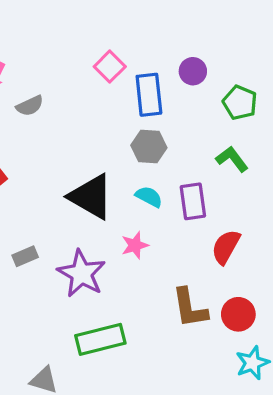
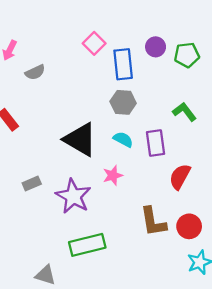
green pentagon: (240, 103) -> (187, 55), moved, turned -30

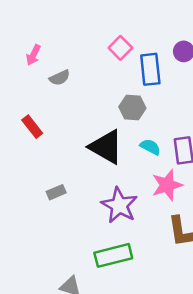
gray hexagon: (123, 102) -> (132, 107), moved
pink star: (113, 175) -> (167, 185), moved, size x1.5
purple star: (73, 196) -> (119, 205), moved

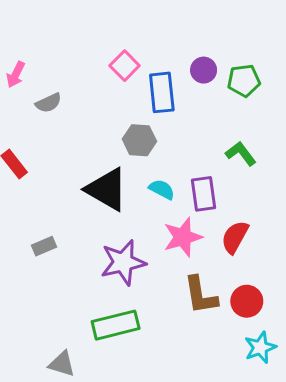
purple star: (119, 205) -> (123, 262), turned 30

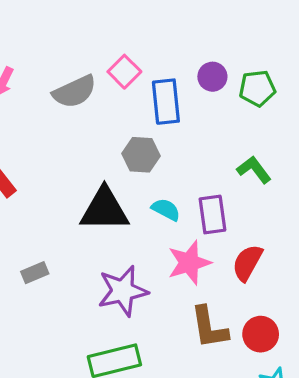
gray semicircle: (48, 103) -> (75, 92), moved, size x1.5
black triangle: (107, 189) -> (104, 210), turned -30

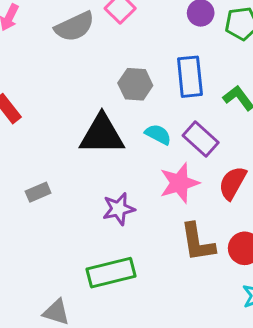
blue rectangle: (166, 102) -> (190, 77), moved
purple rectangle: (212, 215) -> (201, 139), turned -40
purple star: (123, 291) -> (119, 209), size x0.7

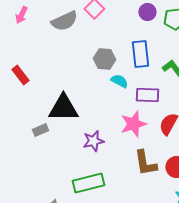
black triangle: (102, 134) -> (63, 108), moved
cyan semicircle: (158, 134) -> (119, 81), moved
purple rectangle: (201, 139) -> (147, 95), turned -40

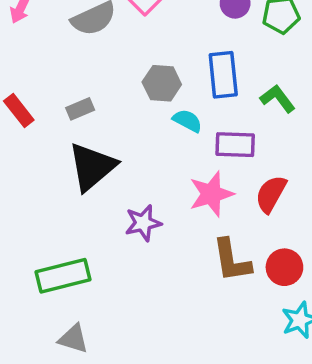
black triangle: (63, 108) -> (92, 167), turned -40
gray rectangle: (40, 130) -> (80, 109), moved
green rectangle: (88, 183) -> (63, 276), moved

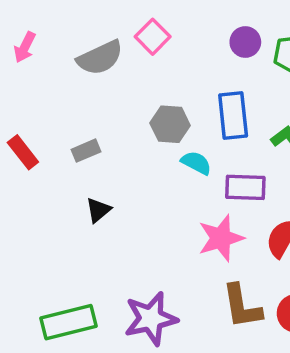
black triangle: (92, 167) -> (98, 210), size x0.5
purple star: (143, 223) -> (151, 319), moved, size x1.4

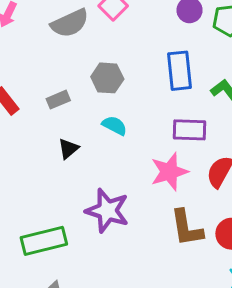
gray hexagon: (170, 124) -> (107, 78), moved
cyan semicircle: (196, 163) -> (115, 126), moved
purple star: (151, 319) -> (107, 211), moved, turned 30

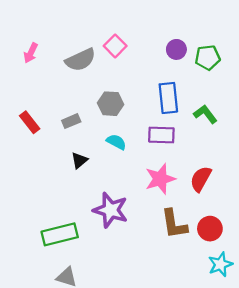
purple rectangle: (190, 130) -> (161, 135), moved

